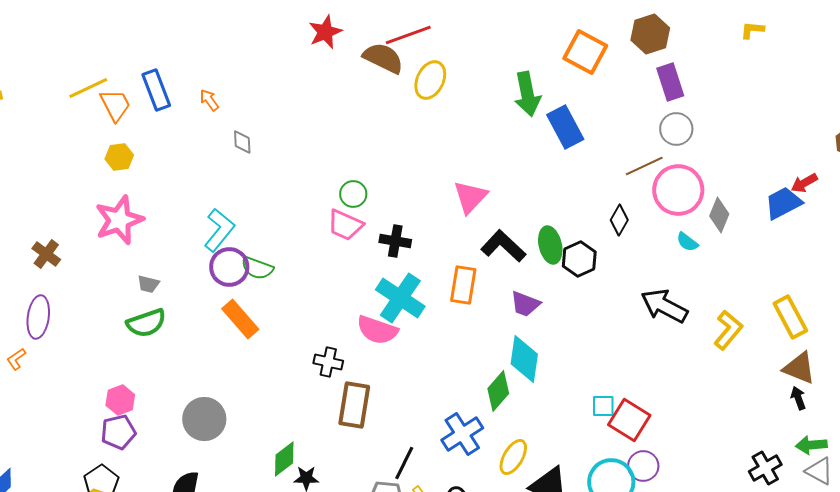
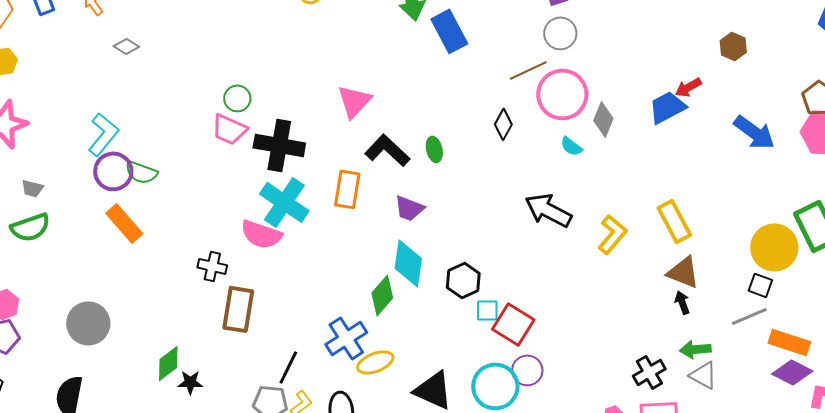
gray diamond: (242, 142) -> (126, 46), turned -55
black cross: (395, 241) -> (279, 145), size x1.6
green ellipse: (550, 245) -> (434, 149), size x0.7
black hexagon: (579, 259) -> (463, 280), moved
yellow ellipse: (513, 457) -> (375, 362), moved, turned 39

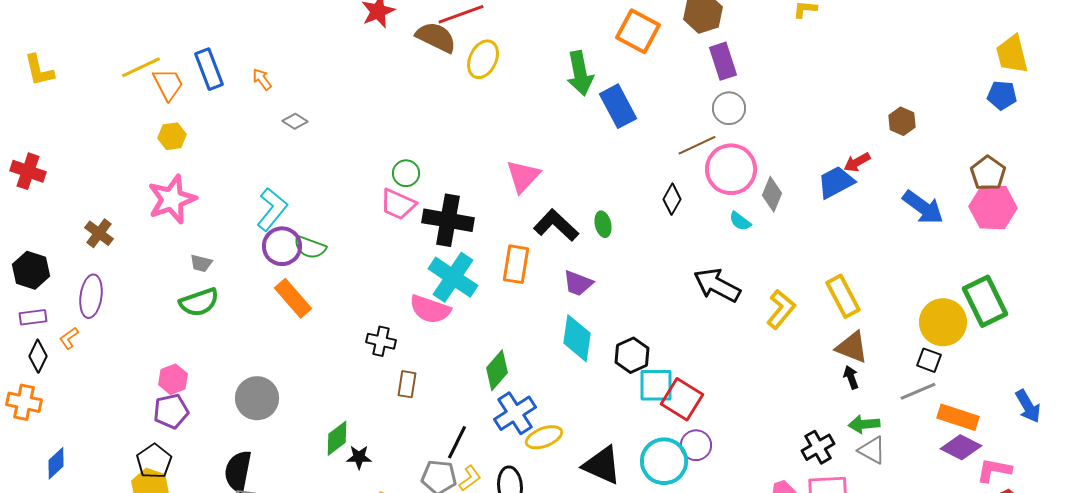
green diamond: (382, 295) -> (497, 370), moved
brown rectangle: (238, 309) -> (407, 384), size x0.6
cyan square: (487, 310) -> (656, 385), size x1.5

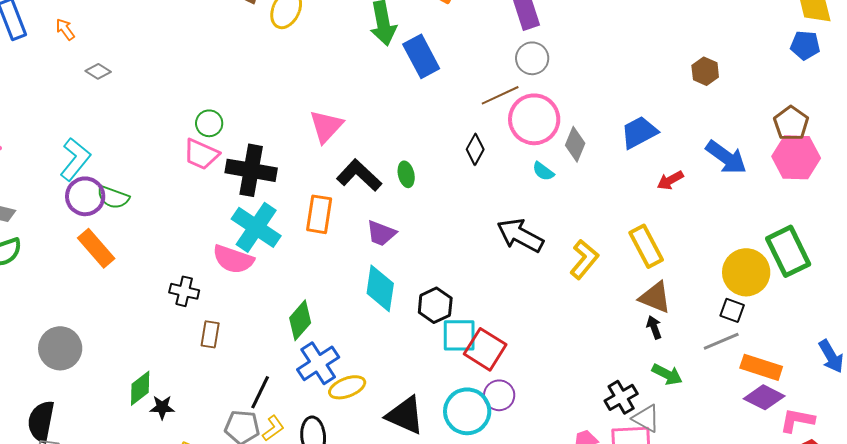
red arrow: (857, 162) -> (670, 180), moved
green arrow: (864, 424) -> (667, 374), turned -148
gray triangle: (872, 450) -> (646, 418), moved

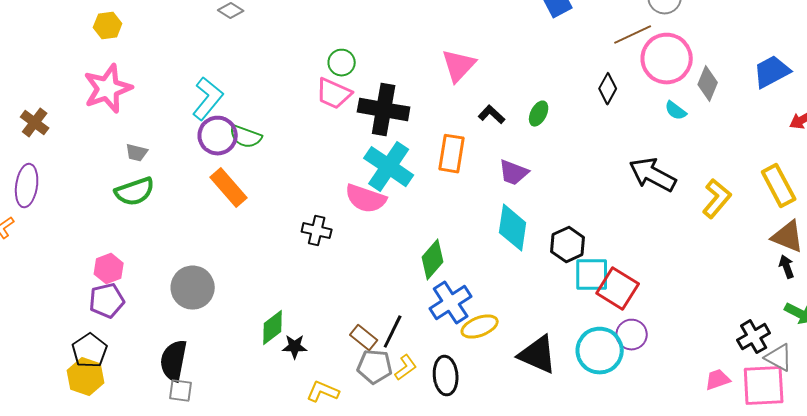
green ellipse: (406, 174) -> (539, 114), turned 40
black L-shape: (359, 175) -> (492, 115), size x0.6
brown rectangle: (210, 334) -> (364, 338), moved, turned -60

